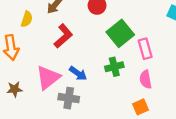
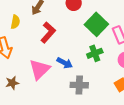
gray cross: (69, 98) -> (79, 85), moved

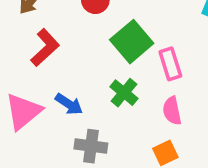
green cross: (95, 53) -> (124, 93), turned -35

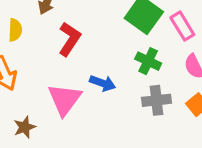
gray cross: (91, 146) -> (156, 100), moved

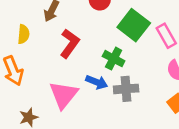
green cross: (148, 61) -> (114, 59), moved
gray cross: (156, 100) -> (126, 89), moved

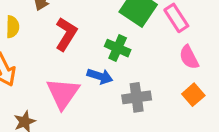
gray cross: (126, 89) -> (137, 97), moved

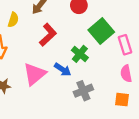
orange square: (193, 95) -> (122, 100), turned 32
gray cross: (137, 97) -> (83, 91), turned -30

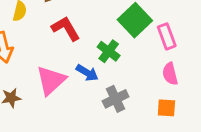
red L-shape: (48, 35) -> (66, 28), turned -75

